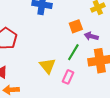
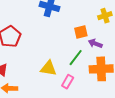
yellow triangle: (48, 66) -> (48, 68), turned -48

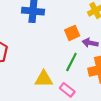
pink rectangle: (68, 82) -> (67, 90), turned -72

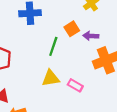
green line: (71, 62) -> (53, 46), moved

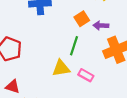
green line: (53, 46) -> (74, 46), moved

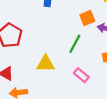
yellow triangle: (61, 68) -> (46, 64), moved

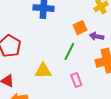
pink rectangle: (81, 75) -> (76, 80), turned 32

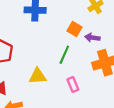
orange square: (80, 28) -> (74, 29), turned -32

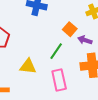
pink rectangle: (73, 84) -> (59, 80), size x1.5

